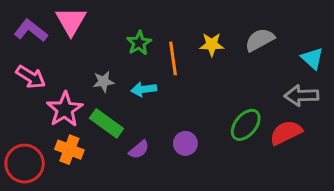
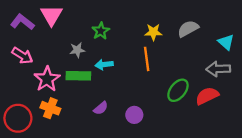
orange line: (173, 58) -> (147, 59), moved
gray star: (103, 82) -> (77, 50), moved
green rectangle: (107, 123) -> (78, 76), moved, turned -35
purple circle: (185, 143) -> (134, 115), moved

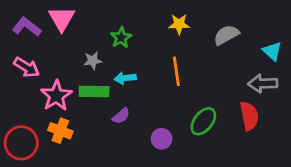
yellow star: (153, 32) -> (179, 24), moved
green ellipse: (178, 90) -> (203, 121), moved
red semicircle: (207, 96) -> (249, 116), turned 105
purple semicircle: (101, 108) -> (121, 116), moved

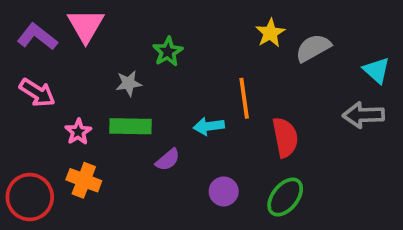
yellow star: (179, 24) -> (270, 33), moved, turned -30
cyan arrow: (125, 78) -> (209, 126), moved
pink star: (56, 96) -> (78, 132), size x0.6
red semicircle: (249, 116) -> (285, 137), moved
green ellipse: (203, 121) -> (285, 197), moved

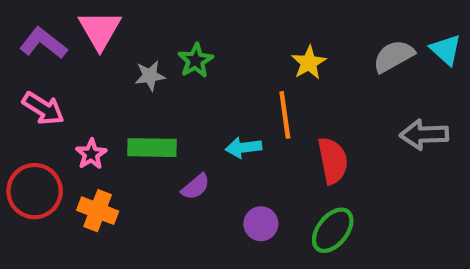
yellow star: (270, 33) -> (309, 63), moved
gray semicircle: (313, 48) -> (394, 56), moved
cyan triangle: (377, 70) -> (446, 50), moved
gray star: (129, 83) -> (150, 76), moved
red circle: (30, 197) -> (35, 191), moved

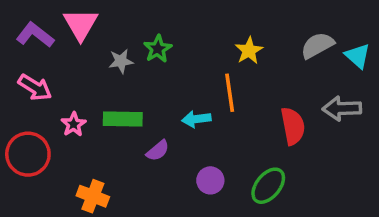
cyan triangle: (446, 50) -> (358, 56), moved
red semicircle: (333, 161) -> (293, 126), moved
orange cross: (98, 211) -> (93, 196), moved

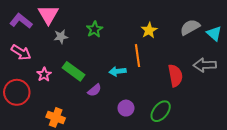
gray star: (121, 61) -> (61, 37), moved
green rectangle: (123, 119) -> (73, 71), turned 35

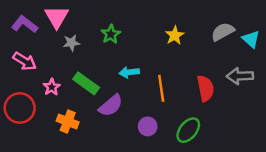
orange line: (138, 56) -> (161, 88), moved
cyan arrow: (118, 71) -> (129, 72), moved
purple semicircle: (94, 90) -> (111, 106), size x1.5
orange cross: (56, 117) -> (68, 122), moved

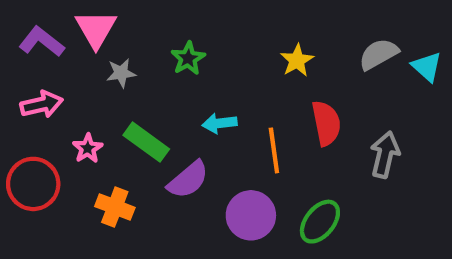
pink arrow: (25, 61) -> (42, 104), turned -45
gray arrow: (240, 76) -> (385, 155), moved, turned 105
red semicircle: (205, 88) -> (326, 123), moved
purple circle: (148, 126) -> (251, 215), size x1.5

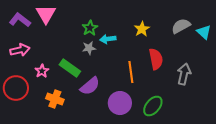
gray star: (121, 73) -> (89, 48), moved
cyan arrow: (219, 123) -> (108, 39), moved

